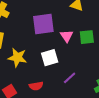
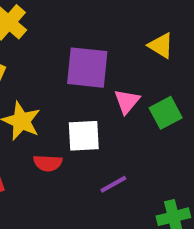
green square: (87, 37) -> (166, 113), turned -35
red semicircle: (36, 86) -> (48, 163), moved

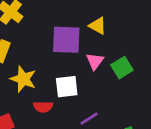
yellow triangle: (161, 46) -> (98, 26), moved

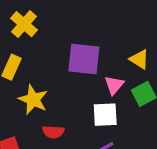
yellow triangle: (98, 26) -> (139, 59), moved
white square: (67, 87) -> (105, 115), moved

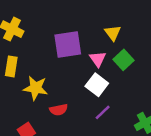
yellow triangle: (139, 59) -> (113, 33), turned 36
white square: (105, 115) -> (97, 85), turned -35

